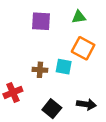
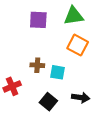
green triangle: (79, 17) -> (74, 16), size x1.5
cyan square: (64, 67) -> (57, 72), moved

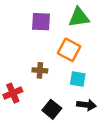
orange square: (78, 45) -> (69, 50), moved
cyan square: (57, 72) -> (78, 79), moved

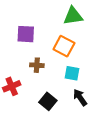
purple square: (41, 22) -> (26, 34), moved
black arrow: (86, 105) -> (80, 97), turned -132

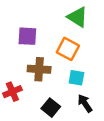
green triangle: (73, 16) -> (77, 17), turned 40
brown cross: (37, 65) -> (39, 69), size x1.5

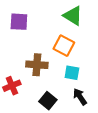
purple square: (27, 36) -> (19, 22), moved

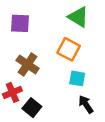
brown cross: (37, 65) -> (28, 64), moved, turned 30
black square: (48, 101) -> (32, 108), moved

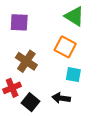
black arrow: (86, 104) -> (61, 98), moved, turned -48

